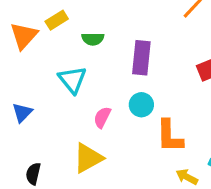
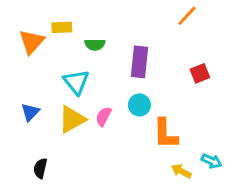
yellow rectangle: (57, 20) -> (62, 27), turned 30
yellow triangle: (88, 158) -> (72, 119), moved

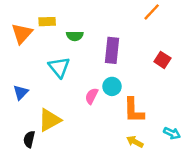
red square: (200, 73) -> (162, 60), turned -35
pink semicircle: (104, 116) -> (92, 96), moved
yellow triangle: (72, 119) -> (50, 120), moved
yellow arrow: (181, 171) -> (135, 142), moved

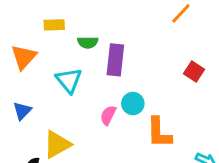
orange triangle: (22, 34) -> (24, 57), moved
purple rectangle: (112, 50) -> (115, 60), moved

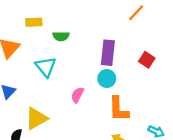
purple rectangle: (115, 60) -> (108, 53), moved
cyan circle: (133, 104) -> (107, 79), moved

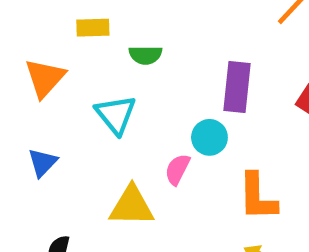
cyan circle: (107, 79) -> (209, 137), moved
yellow triangle: (36, 118) -> (132, 206), moved, turned 30

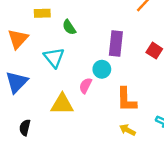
green semicircle: (145, 55) -> (69, 27), turned 56
blue triangle: (43, 163) -> (17, 82), size x1.5

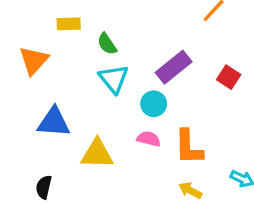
purple rectangle: (116, 44) -> (174, 67), turned 45
cyan triangle: (54, 58) -> (114, 79), moved
blue triangle: (17, 82) -> (54, 122), moved, turned 50
pink semicircle: (85, 86) -> (149, 139), moved, turned 77

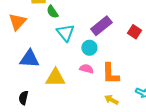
green semicircle: (107, 44) -> (52, 12), moved

